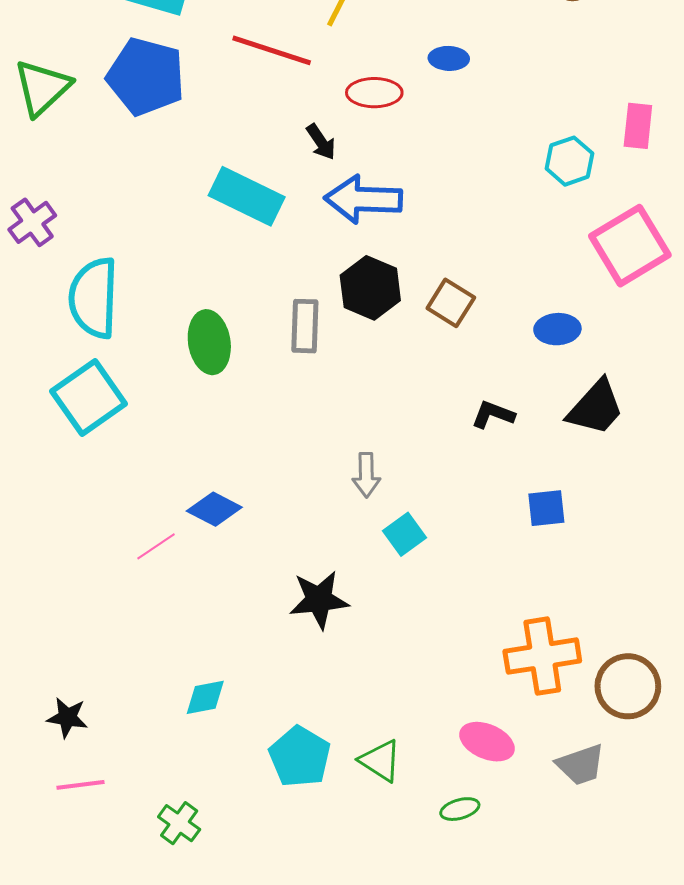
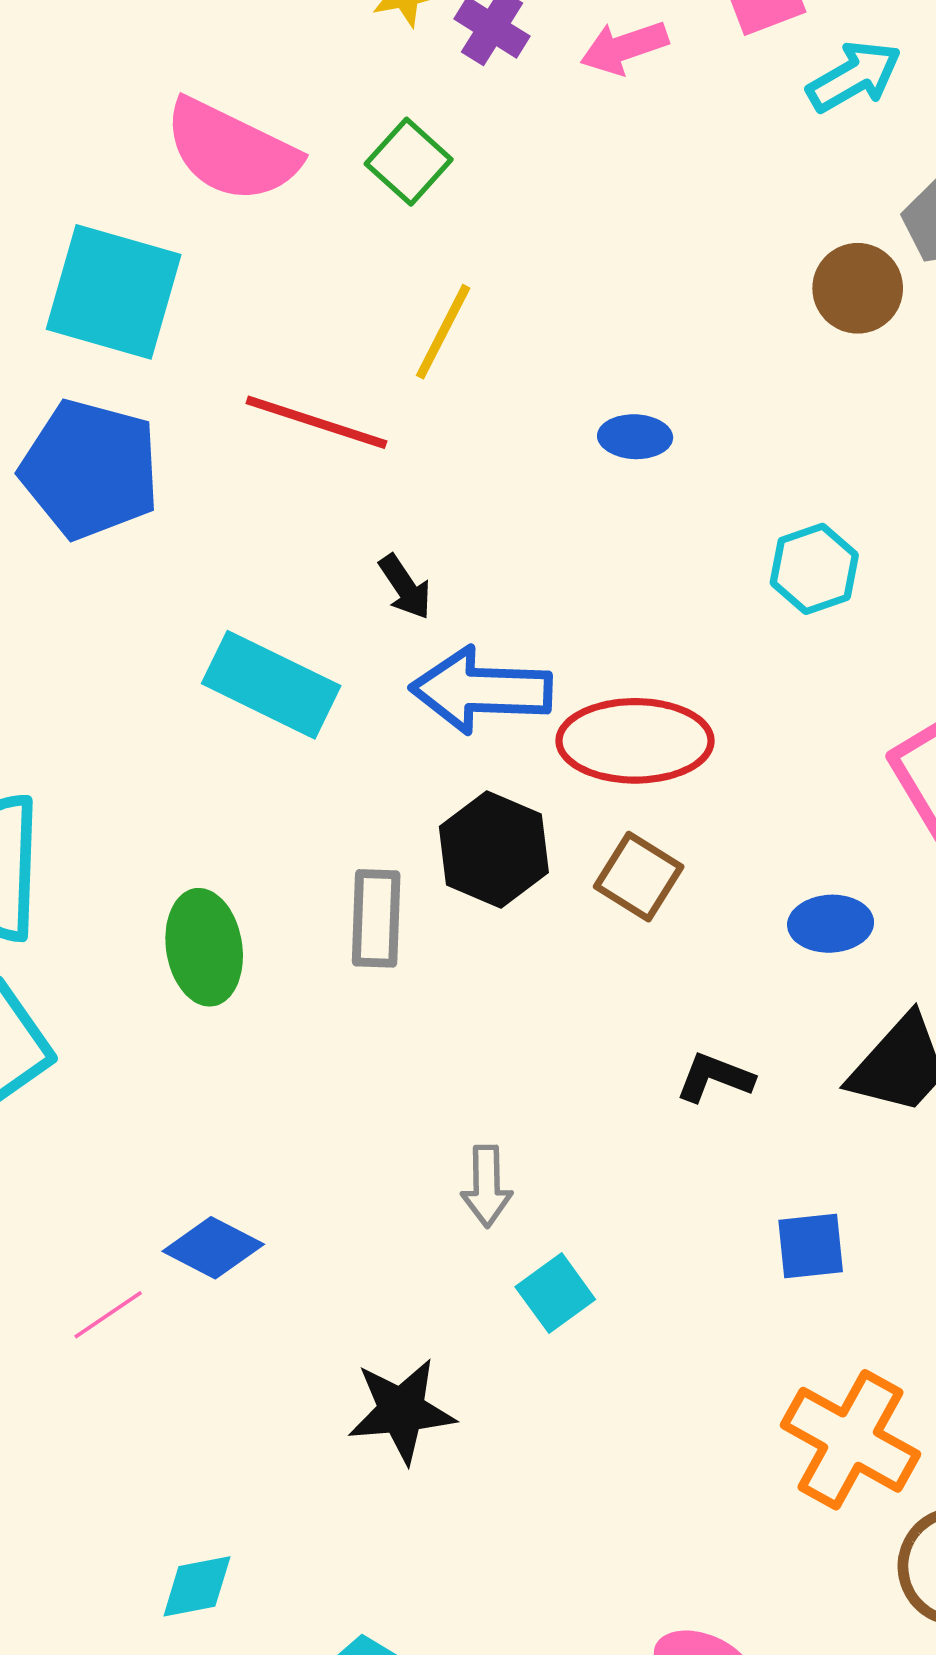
red ellipse: (374, 93) -> (635, 741), moved, size x1.5
cyan hexagon: (570, 161) -> (814, 569), moved
orange cross: (542, 656) -> (850, 1440), moved, turned 38

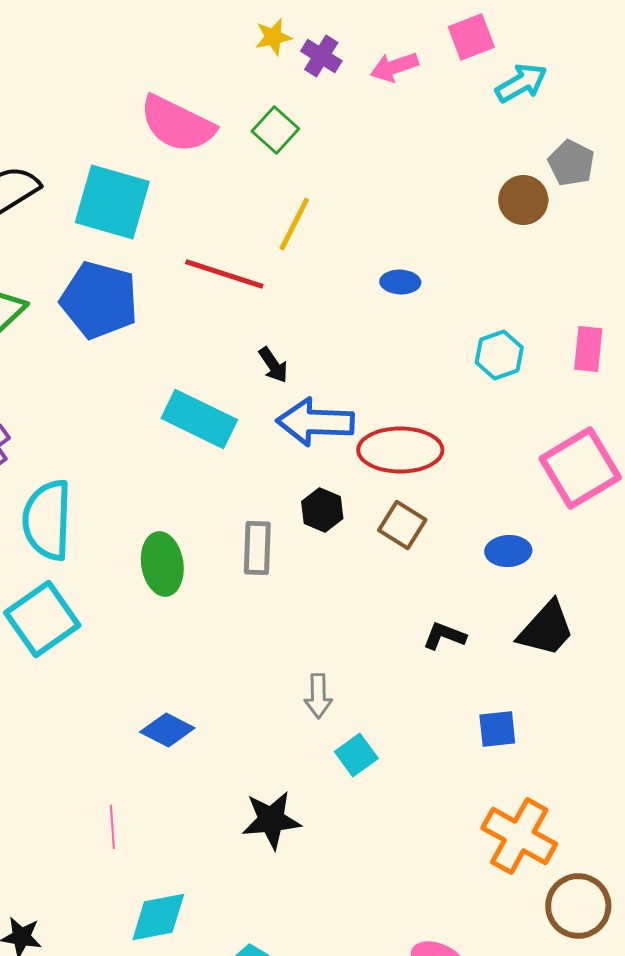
black hexagon: (494, 849) -> (322, 510), size x0.7
pink line: (108, 1315) -> (112, 827), moved, turned -60
cyan diamond: (197, 1586) -> (158, 917), size x1.4

